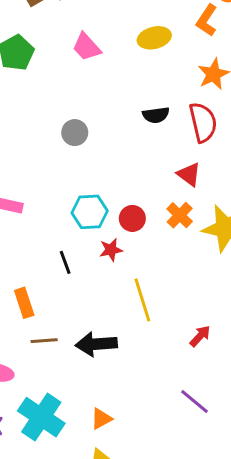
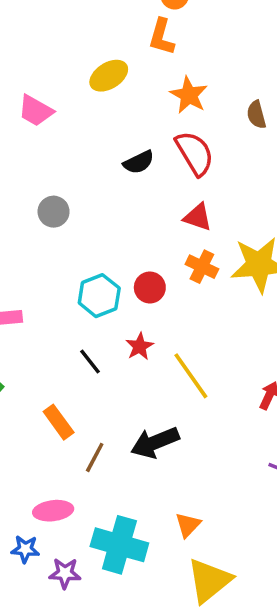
red star: (111, 250) -> (140, 346), moved
brown line: (44, 341) -> (95, 457), turned -40

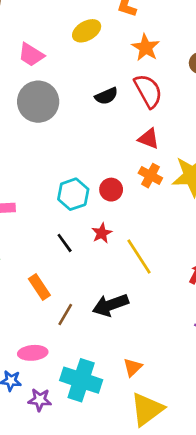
gray circle: (54, 212) -> (38, 102), moved, size x1.8

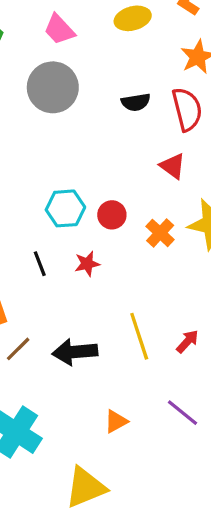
orange cross: (150, 176) -> (160, 233), moved
yellow line: (139, 256) -> (139, 336), moved
orange triangle: (133, 367) -> (116, 421), moved

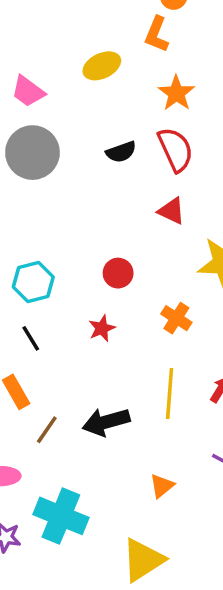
cyan hexagon: (65, 208) -> (33, 282), moved
orange cross: (160, 233) -> (176, 318), moved
black line: (40, 264) -> (31, 338), moved
yellow line: (139, 336) -> (170, 393), turned 33

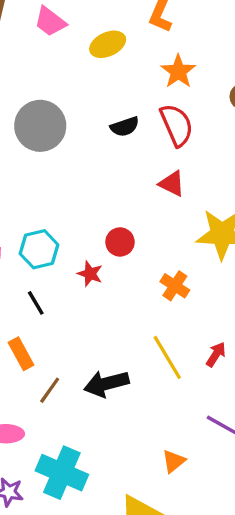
pink trapezoid: (28, 91) -> (50, 22), moved
red star: (102, 328) -> (90, 274), moved, turned -30
yellow line: (170, 393) -> (167, 357), turned -36
orange triangle: (162, 486) -> (174, 461), moved

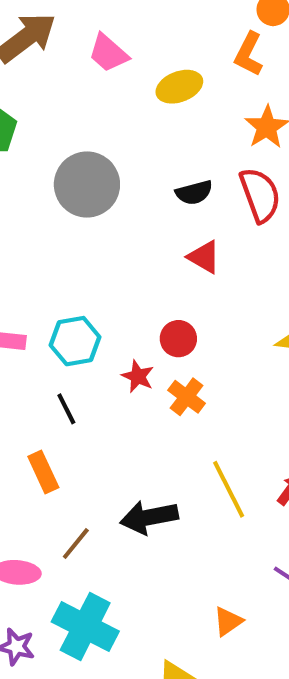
red triangle: (172, 184) -> (204, 257), moved
orange cross: (175, 286) -> (187, 397), moved
brown line: (50, 390) -> (76, 544), moved

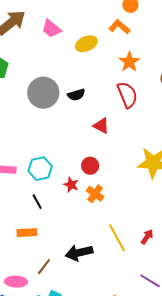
orange L-shape: (249, 54) -> (119, 27), turned 105
black semicircle: (194, 193) -> (76, 95), moved
orange rectangle: (43, 472) -> (27, 233), turned -66

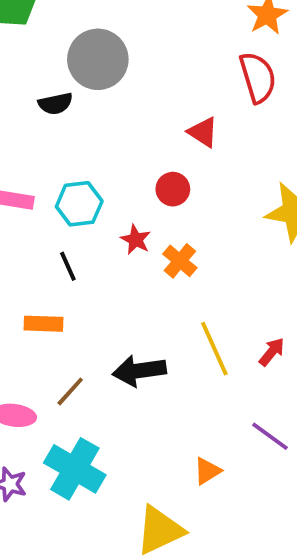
black semicircle: (76, 95) -> (55, 104), moved
red circle: (90, 166) -> (173, 189), moved

